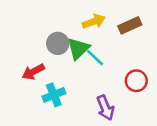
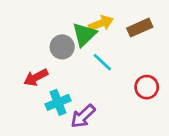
green triangle: (78, 49) -> (84, 34), moved
purple arrow: (105, 108) -> (83, 116), moved, turned 70

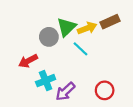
yellow arrow: (101, 23) -> (87, 28), moved
red circle: (147, 87) -> (105, 90), moved

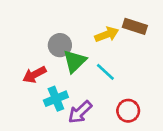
brown rectangle: (110, 22) -> (135, 26), turned 42
green triangle: (66, 27) -> (75, 61), moved
cyan line: (81, 49) -> (105, 72), moved

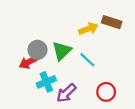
gray circle: (60, 45) -> (37, 50), moved

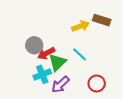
green triangle: (62, 51) -> (57, 62), moved
red arrow: (29, 62) -> (46, 53), moved

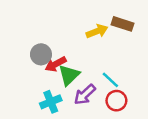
cyan line: (79, 54) -> (110, 80), moved
cyan cross: (42, 74) -> (51, 102), moved
purple arrow: (60, 84) -> (85, 95), moved

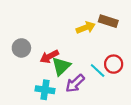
gray circle: (41, 54) -> (21, 48), moved
red circle: (116, 101) -> (114, 64), moved
cyan cross: (51, 102) -> (45, 90), turned 30

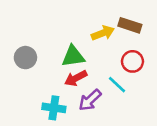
red arrow: (49, 57) -> (76, 78), moved
red circle: (114, 64) -> (132, 61), moved
green triangle: (61, 66) -> (73, 56), moved, turned 36

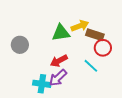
brown rectangle: (130, 25) -> (95, 35), moved
green triangle: (73, 56) -> (61, 33), moved
purple arrow: (90, 100) -> (58, 78), moved

